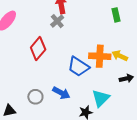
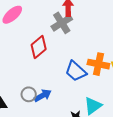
gray cross: (57, 21) -> (62, 23), size x1.5
blue arrow: (61, 93) -> (43, 96), moved, turned -66

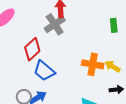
blue trapezoid: (76, 71) -> (44, 71), moved

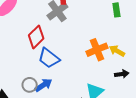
orange cross: (93, 64) -> (97, 50), turned -30

